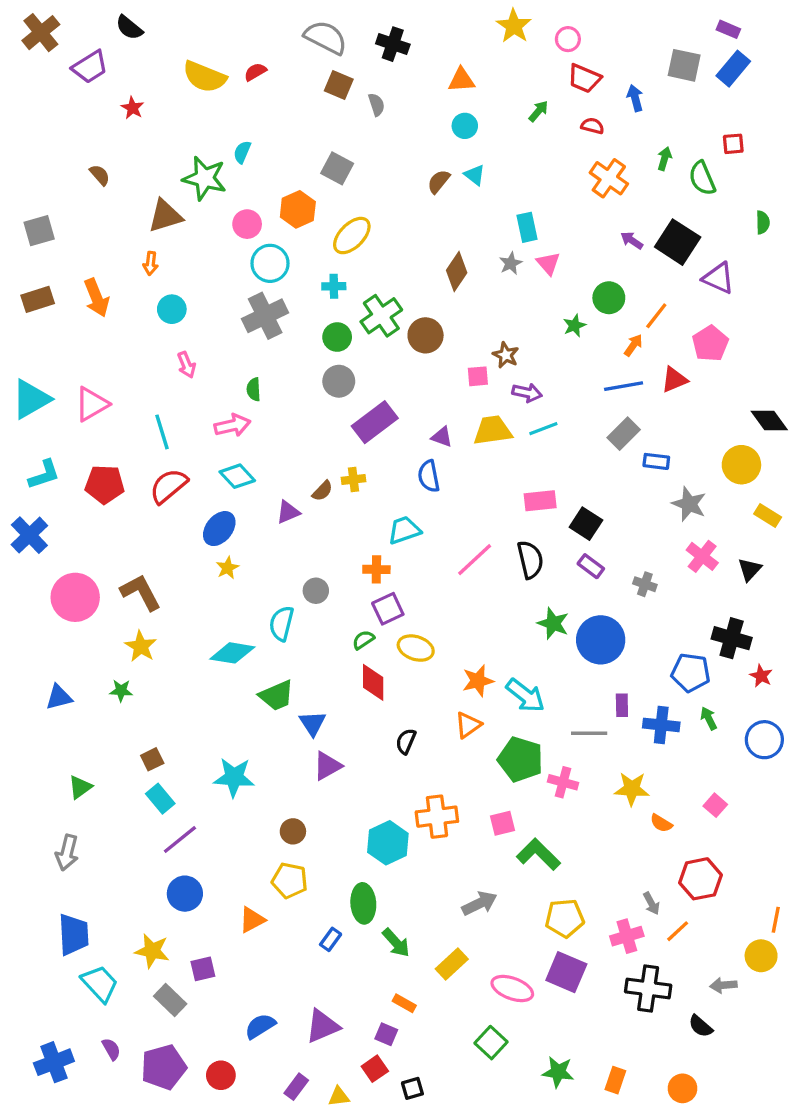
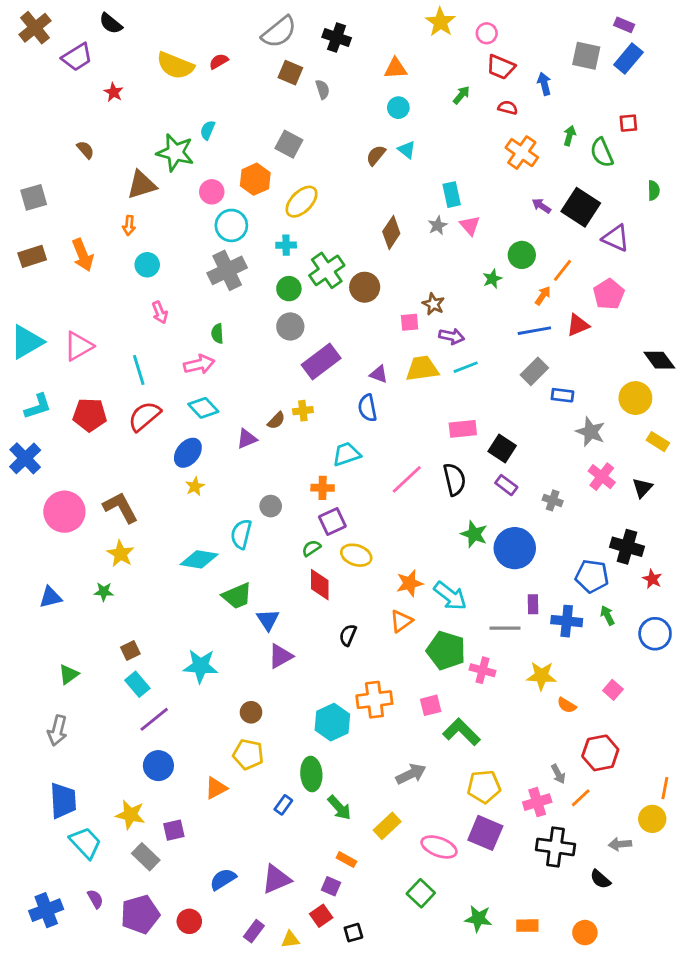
gray semicircle: (326, 37) -> (279, 32), turned 114
orange rectangle: (615, 1080) -> (527, 926), turned 70

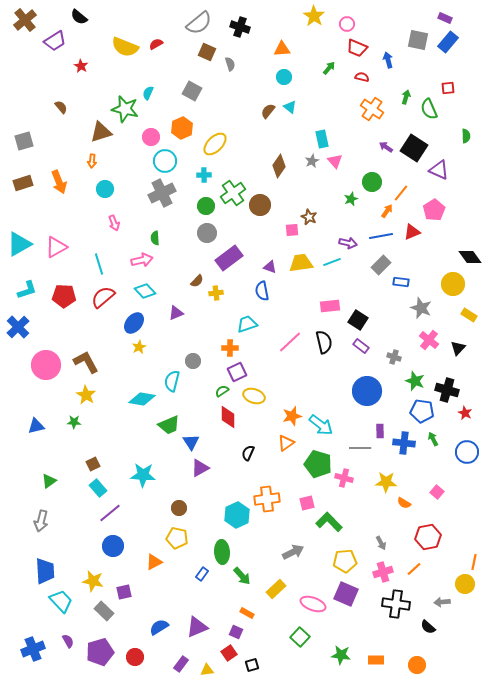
gray square: (289, 144) -> (192, 91), moved
purple arrow: (452, 336) -> (348, 243), moved
brown semicircle: (276, 420) -> (197, 281), moved
green star: (474, 534) -> (415, 381), moved
gray arrow: (558, 774) -> (381, 543), moved

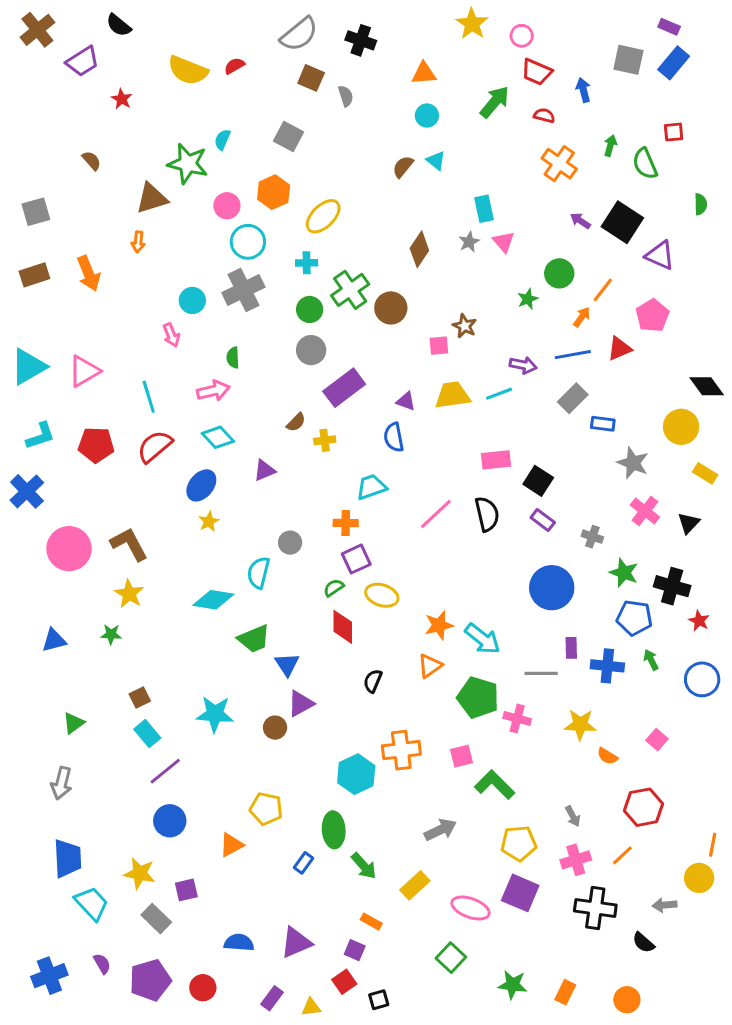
green arrow: (329, 68) -> (495, 102), size x1.6
cyan circle: (105, 189) -> (192, 300), moved
brown circle: (179, 508) -> (275, 728), moved
blue semicircle: (159, 627) -> (239, 943), turned 36
orange rectangle: (376, 660) -> (565, 992), turned -63

